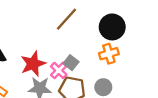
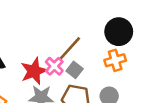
brown line: (66, 19) -> (70, 48), moved
pink cross: (59, 70) -> (54, 66), moved

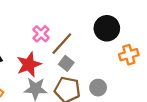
orange cross: (115, 60) -> (129, 55), moved
pink cross: (54, 66) -> (41, 34), moved

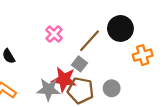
brown line: (62, 44) -> (89, 41), moved
red star: (29, 65) -> (64, 79), moved, turned 30

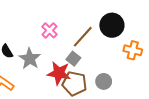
orange cross: (143, 55) -> (133, 50), turned 30
gray star: (48, 89) -> (30, 59), moved, turned 30

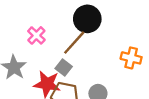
black circle: (112, 25) -> (87, 19), moved

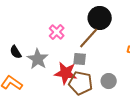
gray square: (64, 67) -> (80, 59), turned -32

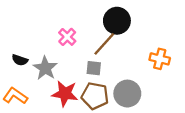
black semicircle: (16, 52) -> (20, 60), turned -40
red star: (66, 73) -> (65, 94), moved
gray circle: (109, 81) -> (127, 94), size x1.5

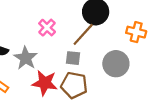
orange cross: (160, 59) -> (136, 32), moved
gray circle: (127, 94) -> (116, 64), moved

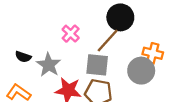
orange cross: (136, 32) -> (153, 53), moved
gray square: (73, 58) -> (97, 65), size x1.5

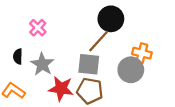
pink cross: (71, 34) -> (38, 28), moved
black semicircle: (23, 57) -> (18, 56), turned 72

